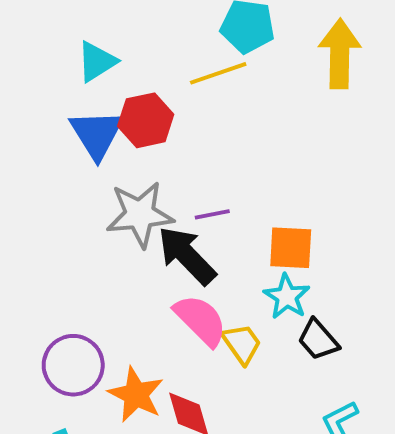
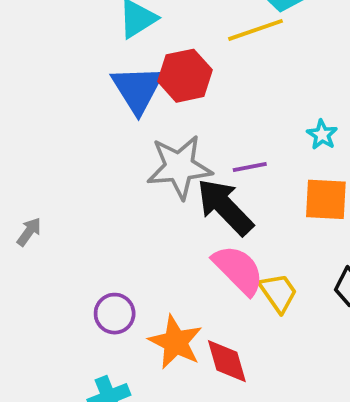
cyan star: (287, 297) -> (322, 135), moved, size x0.7
purple circle: (73, 365) -> (115, 314), size x0.7

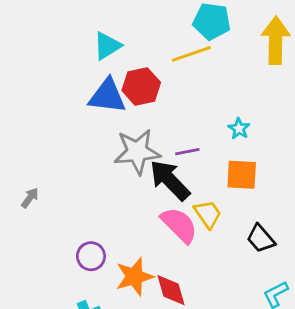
blue triangle: (137, 89) -> (107, 96), turned -51
yellow trapezoid: (278, 293) -> (208, 214), moved
orange star: (175, 342) -> (134, 277), turned 30

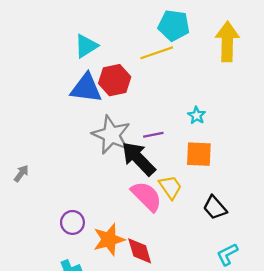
gray star: (137, 152) -> (111, 135), turned 30

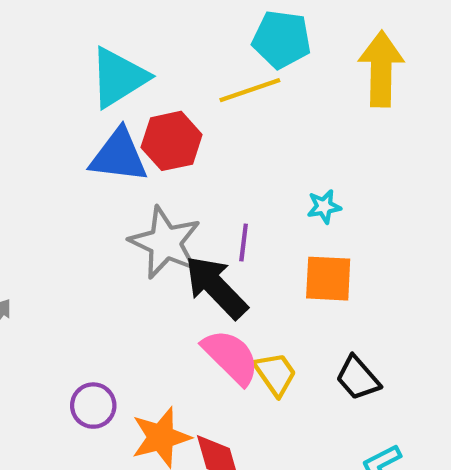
cyan triangle: (86, 46) -> (119, 77), size x1.4
cyan star: (197, 115) -> (324, 207), turned 30
purple line: (153, 135) -> (244, 243), turned -72
yellow trapezoid: (170, 187) -> (275, 374), moved

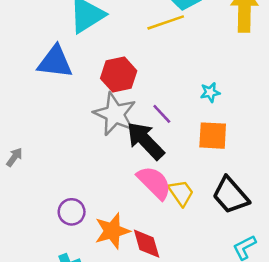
red hexagon: (172, 141) -> (119, 75), moved
blue triangle: (119, 156) -> (55, 62), moved
purple line: (244, 243) -> (162, 114), turned -50
black trapezoid: (358, 378) -> (230, 195), size x1.4

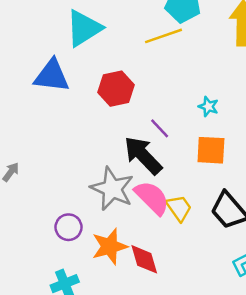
cyan star: (210, 92) -> (208, 107), turned 30
gray star: (115, 114) -> (112, 189), moved

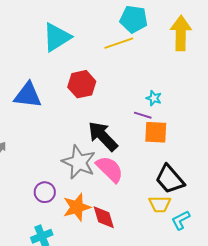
blue triangle: (52, 76) -> (28, 95), moved
purple line: (160, 128) -> (143, 115), moved, turned -30
yellow trapezoid: (179, 208) -> (160, 204), moved, turned 125

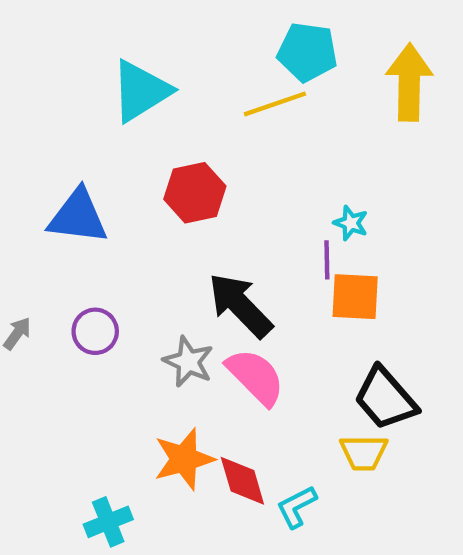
purple line: (143, 115) -> (327, 260), turned 72
gray star: (79, 162) -> (188, 362), size x0.7
purple circle: (45, 192) -> (95, 331), moved
cyan L-shape: (181, 220) -> (297, 507), moved

